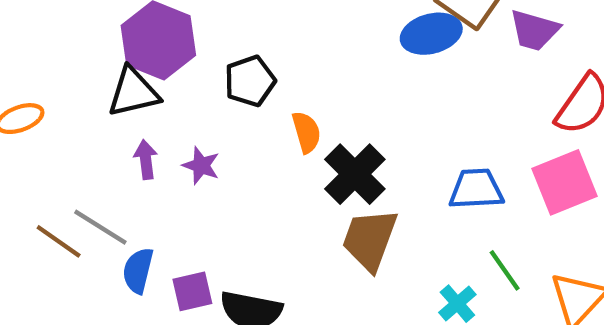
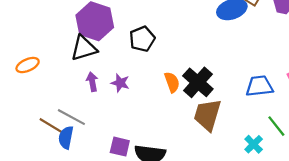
orange semicircle: (306, 132) -> (172, 82), moved
blue semicircle: (138, 271) -> (66, 138), moved
purple square: (192, 291) -> (120, 147), turned 30

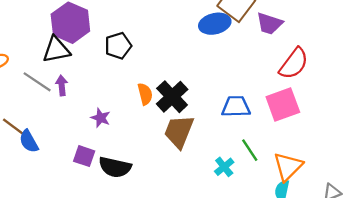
purple star: (120, 83) -> (101, 118), moved
gray line: (71, 117) -> (37, 82), moved
blue semicircle: (66, 138) -> (29, 141), turned -45

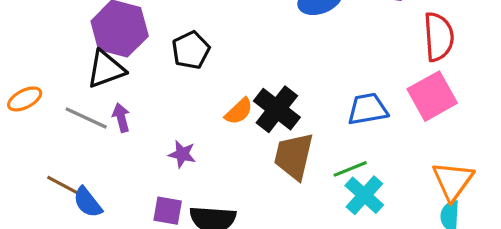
red semicircle: (294, 64) -> (439, 37), turned -32
orange semicircle: (145, 94) -> (239, 111), turned 70
green line: (250, 150) -> (350, 169), moved, turned -70
cyan cross: (224, 167) -> (364, 195), size x1.4

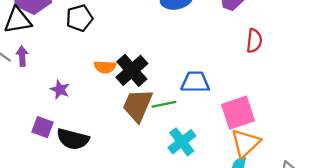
red semicircle: (439, 37) -> (254, 41), size x0.7
pink square: (432, 96) -> (238, 113), moved
orange semicircle: (239, 111) -> (105, 67), turned 35
green line: (350, 169) -> (164, 104), moved

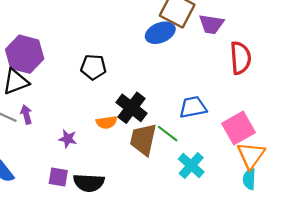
black pentagon: (79, 18) -> (93, 67), moved, turned 30
red semicircle: (254, 41) -> (240, 58), size x1.4
orange semicircle: (105, 67) -> (107, 122), moved
green line: (164, 104) -> (168, 134), turned 60

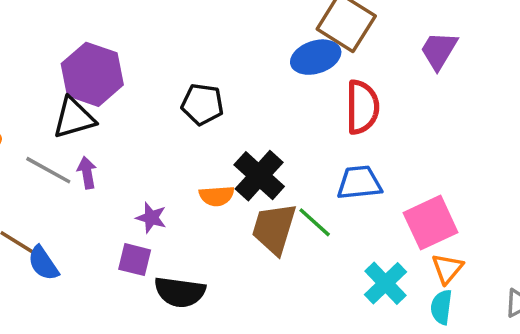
purple trapezoid: (211, 24) -> (439, 50), moved, turned 108
red semicircle: (240, 58) -> (362, 107), moved
orange triangle: (251, 155) -> (447, 269), size x0.7
cyan cross: (191, 166) -> (386, 283), moved
purple square: (58, 177) -> (135, 260), moved

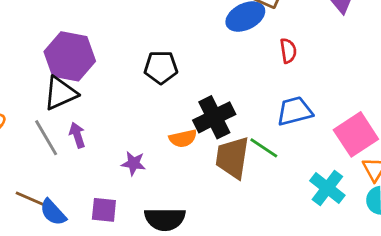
red semicircle: (362, 107) -> (288, 51), size x0.6
gray line: (48, 170) -> (46, 138), turned 39
black cross: (259, 176) -> (214, 117), turned 30
purple square: (135, 260) -> (104, 210), moved

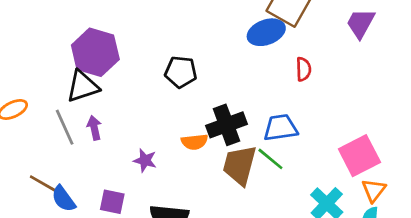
blue trapezoid: (295, 111) -> (281, 128), moved

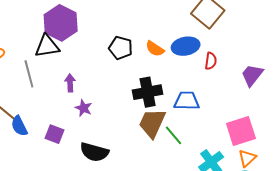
purple trapezoid: (360, 23) -> (252, 75), moved
blue ellipse: (266, 32) -> (186, 46), moved
purple arrow: (94, 128) -> (70, 83), moved
orange semicircle: (194, 142) -> (155, 49), moved, turned 30
green line: (270, 159) -> (174, 135), moved

